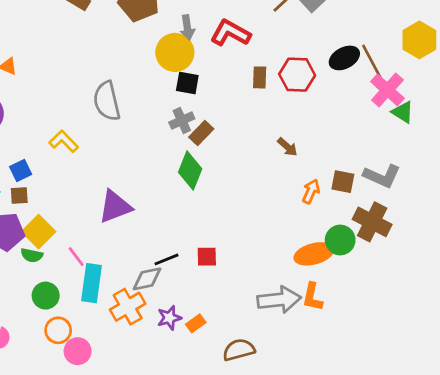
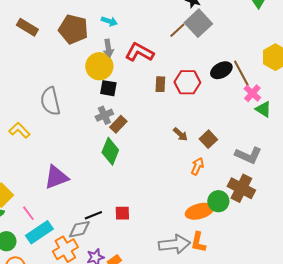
pink cross: (387, 90) -> (252, 93), size x0.7
brown square: (343, 182) -> (208, 139), moved, turned 36
cyan rectangle: (91, 283) -> (39, 232), turned 48

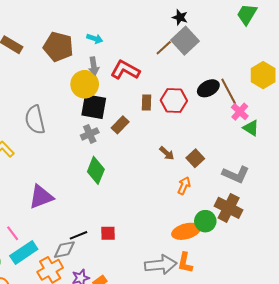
black square: (108, 88) -> (94, 107), size x1.5
brown rectangle: (118, 124) -> (120, 125), moved

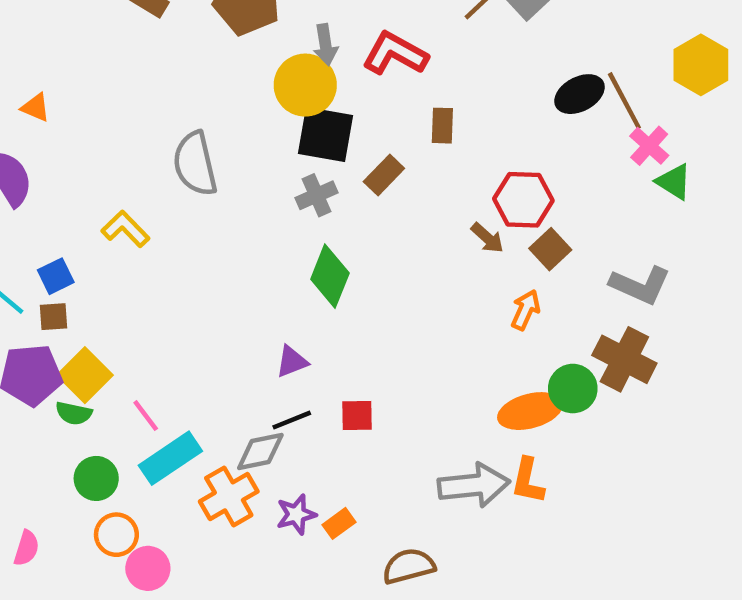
red hexagon: (174, 100) -> (523, 200), moved
purple triangle: (41, 197) -> (292, 362), moved, size x0.6

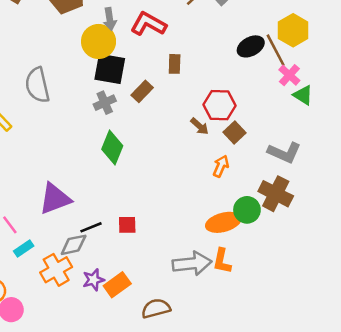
yellow hexagon: (701, 65) -> (293, 30), moved
purple triangle: (292, 362) -> (55, 199), moved, size x1.8
cyan rectangle: (170, 458) -> (24, 249), size x0.6
orange rectangle: (339, 523) -> (117, 285), size x1.5

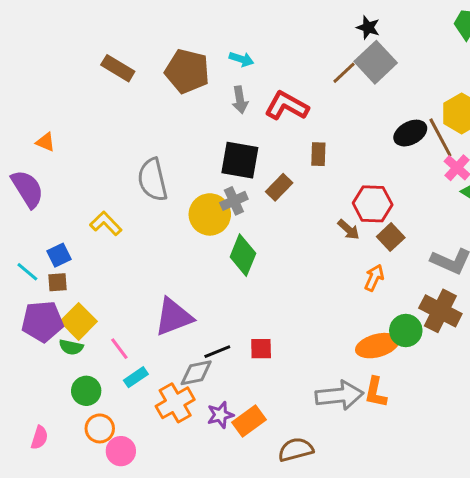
yellow circle: (99, 41) -> (210, 214), moved

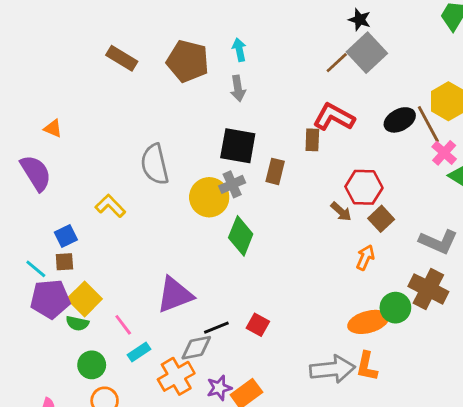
cyan arrow: (241, 59) -> (239, 50), turned -120
red L-shape: (287, 106) -> (334, 117), moved
brown rectangle: (279, 187) -> (275, 171), turned -30
cyan line: (27, 272) -> (36, 269), moved
red square: (261, 349) -> (258, 325), turned 30

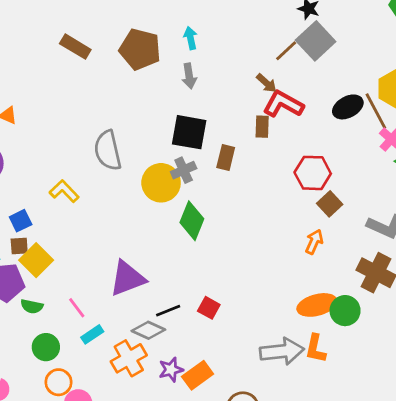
brown arrow: (341, 212) -> (266, 83), moved
yellow square: (85, 299) -> (36, 260), moved
green circle: (395, 308) -> (345, 311), moved
gray diamond: (196, 348) -> (148, 330), turned 36

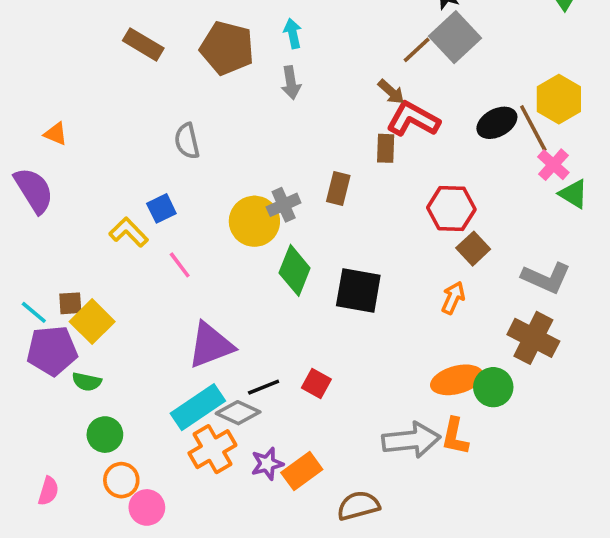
black square: (189, 132) -> (358, 291), moved
gray semicircle: (108, 150) -> (187, 141), moved, size x0.7
blue square: (21, 221) -> (161, 208), moved
pink line: (77, 308) -> (180, 265), moved
cyan rectangle: (92, 334) -> (198, 407), moved, size x1.8

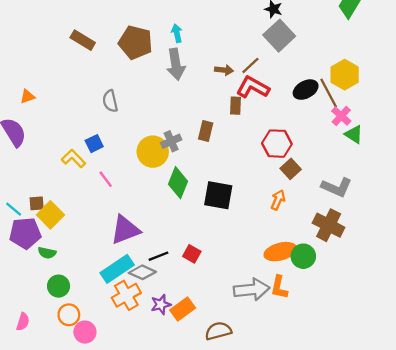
brown line: (417, 50) -> (250, 65), moved
gray arrow: (291, 83) -> (176, 64), size x1.5
brown arrow: (391, 92) -> (224, 70), moved, turned -36
orange triangle: (56, 134) -> (27, 96), turned -42

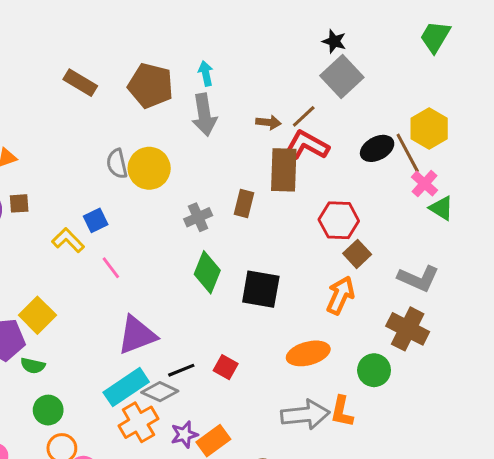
brown rectangle: (235, 106) -> (284, 170), size x1.8
yellow circle: (153, 152) -> (149, 168), moved
orange arrow: (278, 200) -> (340, 295), size x1.4
brown square: (37, 203) -> (19, 203), moved
orange ellipse: (280, 252) -> (308, 353), moved

